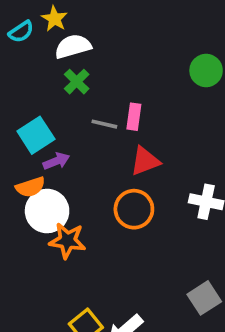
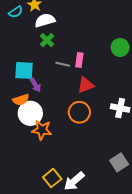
green circle: (206, 70) -> (120, 47), moved
cyan square: (36, 135) -> (24, 70), turned 36
purple arrow: (56, 161) -> (36, 85), turned 80

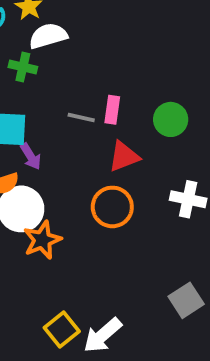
green cross: (47, 40) -> (23, 67), moved, turned -32
green circle: (120, 47) -> (171, 119), moved
orange star: (42, 130) -> (42, 240), turned -30

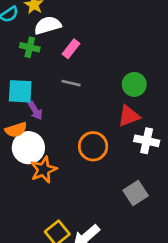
pink rectangle: (112, 110) -> (71, 49), moved, turned 30
red triangle: (124, 156) -> (129, 116), moved
gray square: (186, 300) -> (136, 193), moved

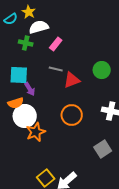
red triangle: (129, 116) -> (72, 80), moved

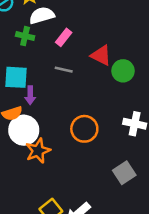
red triangle: (72, 80) -> (101, 55), moved, turned 48
purple arrow: (30, 89) -> (30, 95), turned 32

